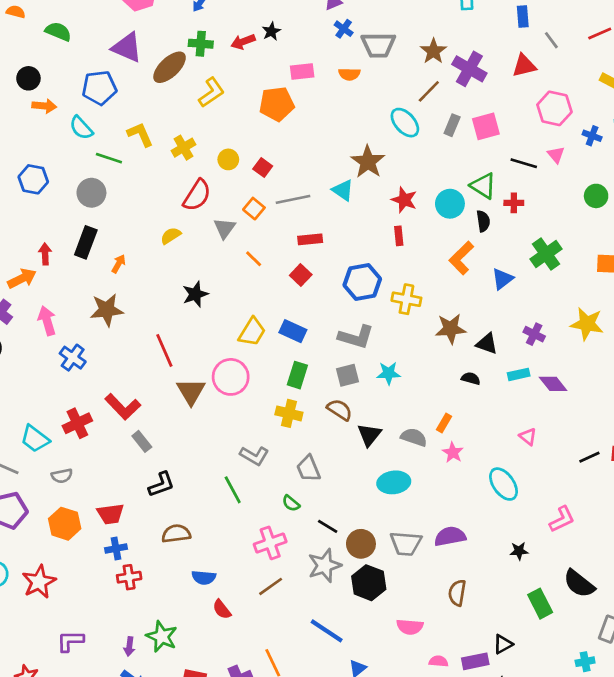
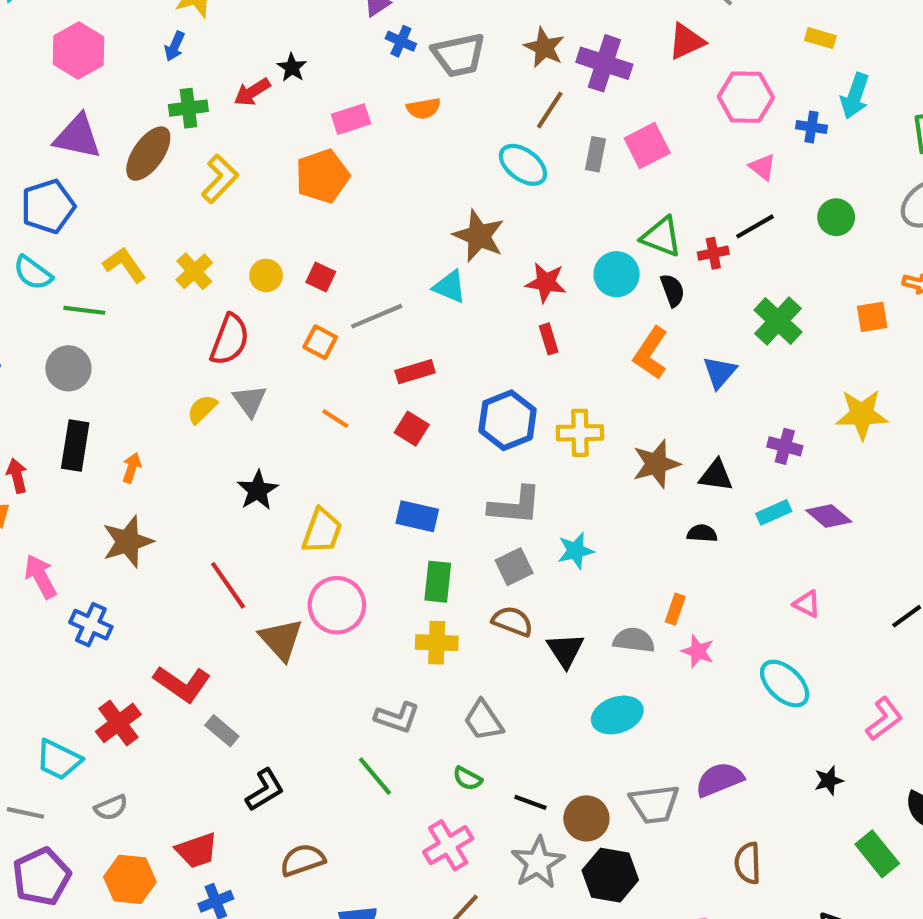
black line: (524, 163) -> (755, 226), moved, turned -35
gray triangle: (225, 228) -> (250, 401), moved
yellow trapezoid: (252, 332) -> (322, 531), moved

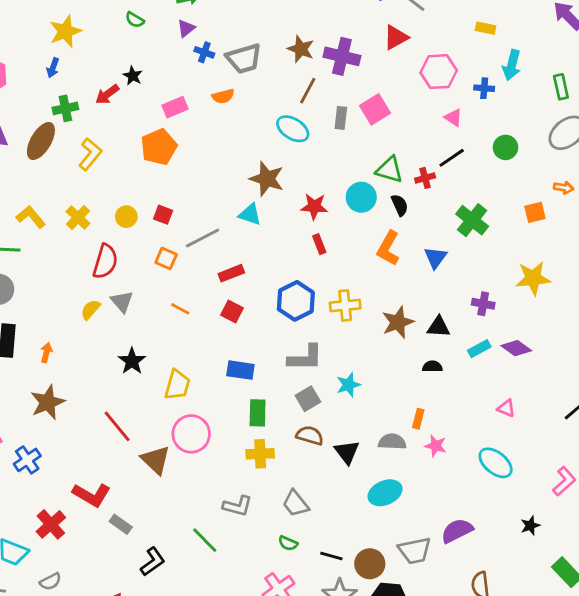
blue cross: (91, 625) -> (27, 460), turned 36
green line: (375, 776) -> (205, 540), moved

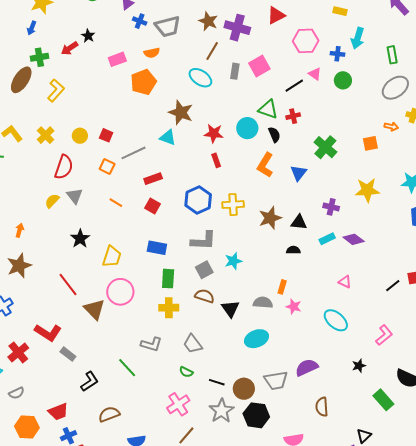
orange pentagon: (159, 147) -> (144, 82), moved
green circle: (506, 147) -> (343, 80), moved
black line: (452, 158) -> (294, 86), moved

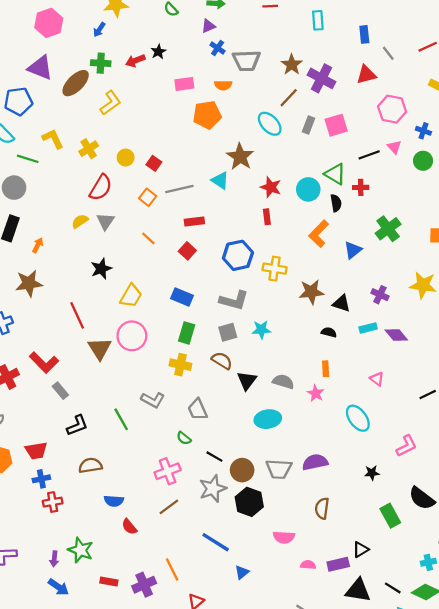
orange rectangle: (282, 287) -> (326, 369), moved, turned -32

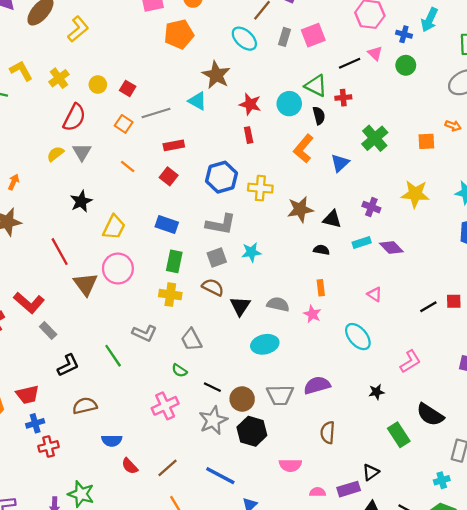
brown line: (169, 507) -> (168, 468), moved

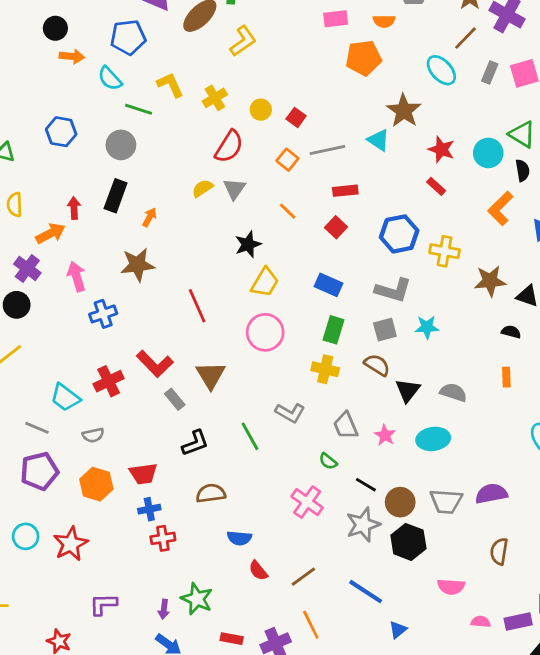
red rectangle: (249, 135) -> (436, 186), turned -42
black star: (81, 201) -> (248, 244), moved
brown triangle: (86, 284) -> (211, 375), moved
pink star: (312, 314) -> (385, 435), moved
pink cross: (165, 406) -> (307, 502), turned -35

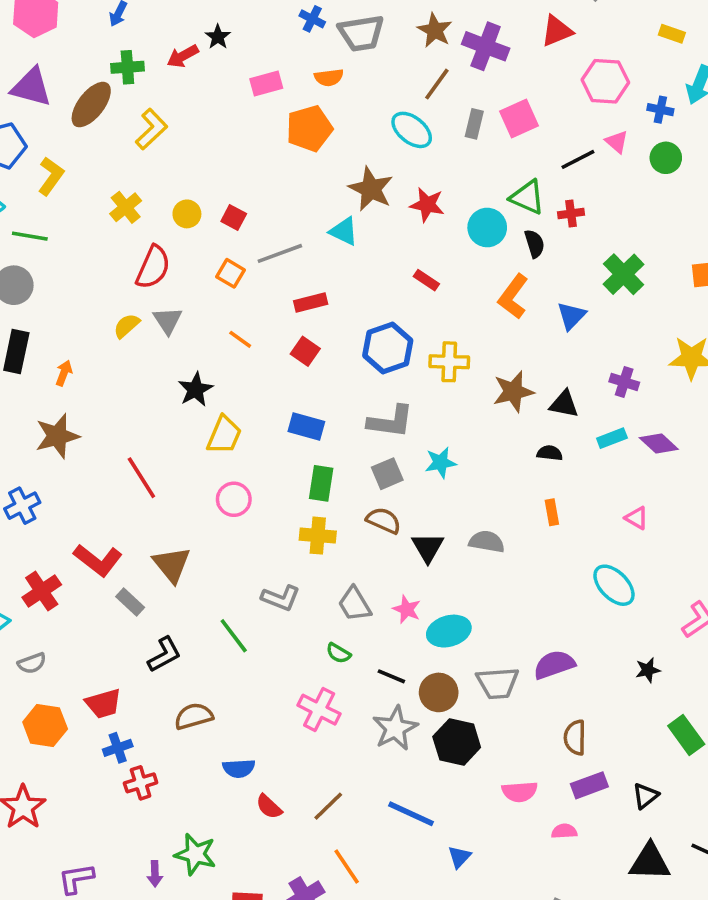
yellow L-shape: (170, 85) -> (51, 176), moved, turned 68
red star: (441, 149) -> (427, 205), moved
pink circle: (265, 332) -> (234, 499), size x0.7
cyan ellipse: (433, 439) -> (449, 631), moved
purple rectangle: (518, 622) -> (589, 785), moved

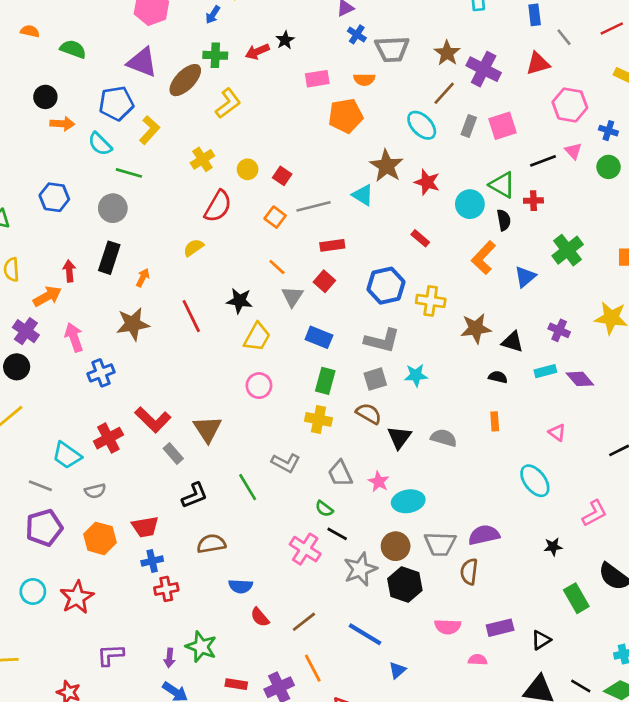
gray triangle: (168, 321) -> (292, 296), moved
black star: (195, 389) -> (239, 301), turned 30
red line: (141, 478) -> (191, 316), moved
black line: (391, 676) -> (337, 534), moved
brown semicircle: (575, 737) -> (469, 572), moved

